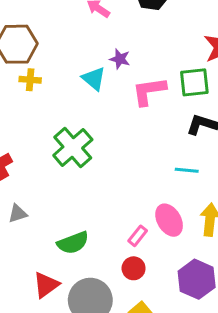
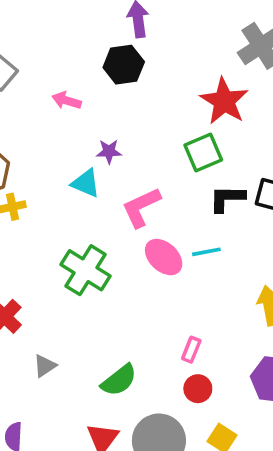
pink L-shape: (149, 91) -> (141, 207), moved
cyan line: (187, 170) -> (206, 252), moved
pink ellipse: (169, 220) -> (164, 257), moved

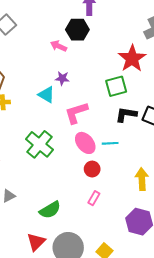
pink arrow: (66, 101) -> (59, 46), moved
red circle: (198, 389) -> (92, 169), moved

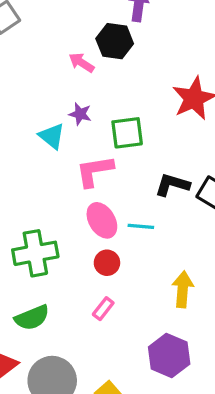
green square: (116, 86) -> (127, 133), moved
green cross: (40, 144) -> (35, 253), moved, turned 32

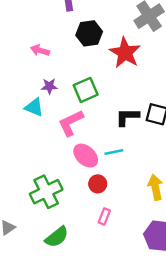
black hexagon: (115, 41) -> (89, 33), moved

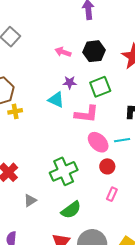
black hexagon: (89, 33) -> (94, 51), moved
pink L-shape: (71, 123) -> (87, 114), turned -150

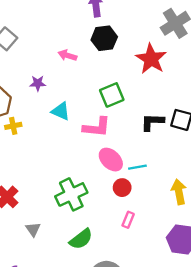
black hexagon: (94, 51) -> (104, 38), moved
purple star: (70, 82) -> (38, 83), moved
cyan line: (122, 140) -> (137, 167), moved
gray triangle: (30, 200) -> (33, 229), turned -32

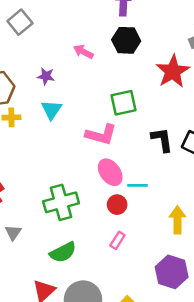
cyan triangle: (61, 111) -> (52, 110), moved, turned 30
black L-shape: (152, 122) -> (162, 140), turned 70

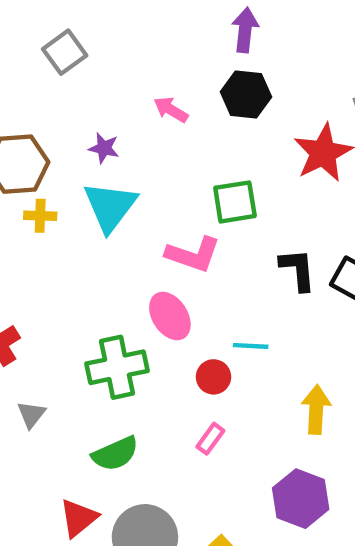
cyan triangle: (52, 110) -> (110, 207), size x1.5
pink ellipse: (110, 172) -> (170, 316), moved

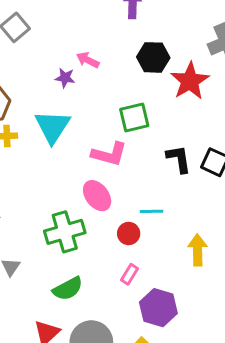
black hexagon: (246, 94) -> (153, 57), moved
purple star: (104, 148) -> (65, 78), moved
purple hexagon: (301, 499) -> (158, 308), moved

